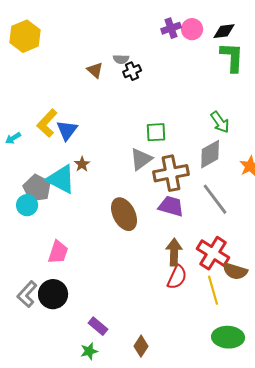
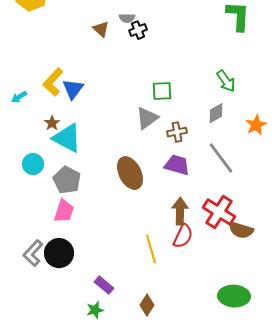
gray diamond: (210, 154) -> (216, 113), size x0.7
brown star: (82, 164) -> (52, 123), moved
brown cross: (171, 173) -> (177, 132), size x0.6
gray pentagon: (37, 188) -> (67, 180), moved
yellow line: (213, 290) -> (151, 249), moved

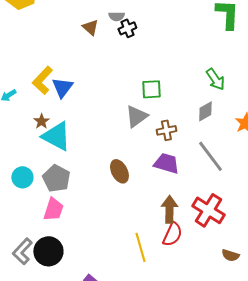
cyan circle: (33, 164) -> (22, 177), moved
brown ellipse: (130, 173) -> (119, 171), size x0.7
brown semicircle: (241, 230) -> (230, 255), moved, size x0.7

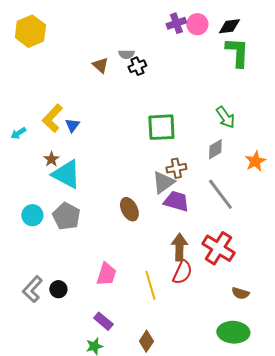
blue triangle: (62, 87) -> (72, 125), size x0.7
green square: (151, 89) -> (161, 127), size x1.4
gray triangle: (136, 116) -> (163, 182), moved
pink trapezoid: (53, 209) -> (106, 274), moved
black circle: (48, 251) -> (58, 289), size x0.6

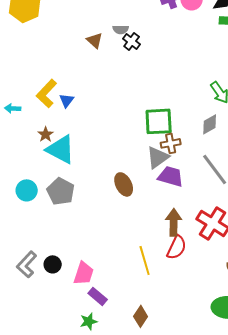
black cross: (137, 66) -> (132, 41), turned -30
green square: (161, 127) -> (159, 121), moved
cyan arrow: (18, 133) -> (13, 108), turned 35
pink trapezoid: (106, 274) -> (84, 273), moved

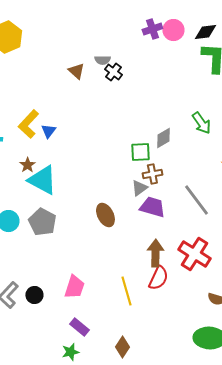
green square: (159, 121) -> (140, 152), size x0.7
gray diamond: (210, 124) -> (163, 138), moved
gray triangle: (158, 157) -> (139, 188), size x0.7
pink trapezoid: (84, 273) -> (74, 287), moved

